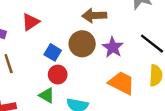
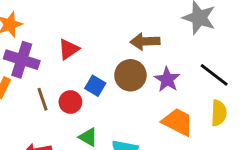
red circle: (58, 75) -> (70, 102), moved

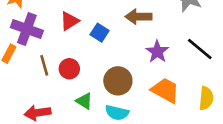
brown circle: (130, 75) -> (118, 81), moved
blue square: (95, 86) -> (100, 33), moved
yellow semicircle: (219, 113) -> (206, 98), moved

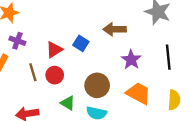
red triangle: (69, 21) -> (54, 50), moved
purple cross: (27, 29) -> (17, 41), size x0.6
black line: (200, 49) -> (168, 57), turned 45

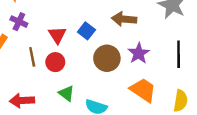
red triangle: (54, 50) -> (57, 35), turned -36
brown circle: (97, 85) -> (107, 58), moved

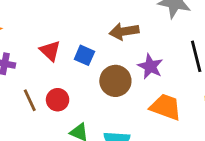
red triangle: (57, 35) -> (50, 51), moved

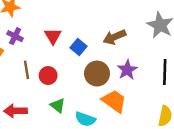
brown arrow: (124, 31) -> (114, 37), turned -30
orange trapezoid: (166, 107) -> (114, 101), moved

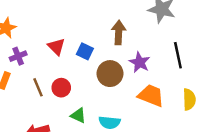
purple cross: (15, 36) -> (18, 56), turned -35
brown arrow: (114, 37) -> (119, 33), turned 130
orange trapezoid: (114, 101) -> (151, 96), moved

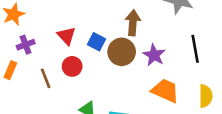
brown circle: (110, 74) -> (122, 52), moved
red circle: (61, 88) -> (72, 66), moved

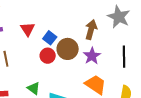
brown arrow: (133, 23) -> (91, 30), moved
red circle: (72, 66) -> (48, 56), moved

